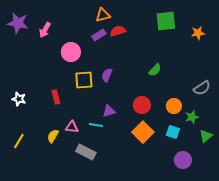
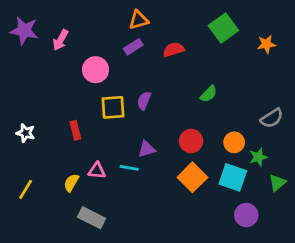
green square: (166, 21) -> (223, 28), turned -30
red semicircle: (118, 31) -> (174, 50), moved
cyan square: (173, 132) -> (233, 177), size x1.5
gray rectangle: (86, 152) -> (91, 218), moved

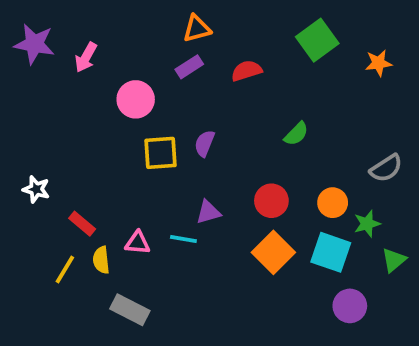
red rectangle: (75, 130) -> (82, 224), moved, turned -36
yellow semicircle: (71, 183) -> (101, 260), turned -36
yellow line: (26, 189) -> (65, 270), moved

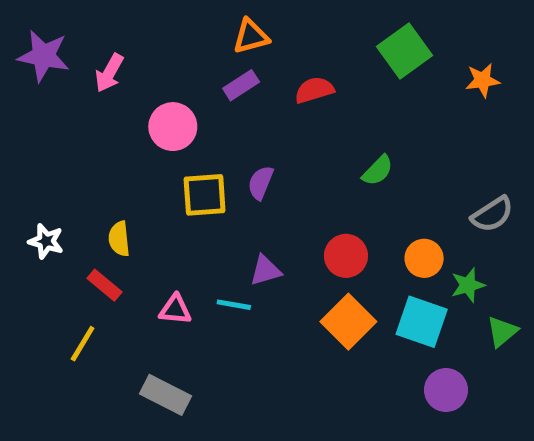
yellow semicircle: (101, 260) -> (119, 239), moved

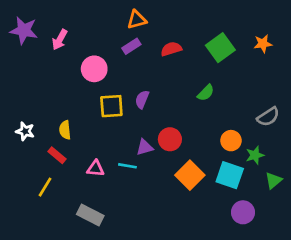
green square: (405, 51) -> (220, 48), moved
red circle: (346, 256) -> (170, 139), moved

